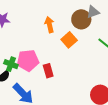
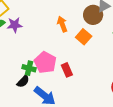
pink pentagon: (28, 60) -> (45, 62), turned -30

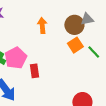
orange square: (84, 37) -> (75, 45), moved

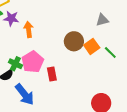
orange arrow: (42, 25) -> (29, 29), moved
brown circle: (74, 25) -> (74, 41), moved

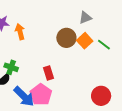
gray triangle: (102, 20) -> (85, 18), moved
pink pentagon: (33, 62) -> (41, 95), moved

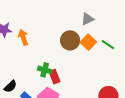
green cross: (11, 67) -> (45, 70), moved

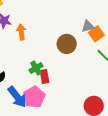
orange square: (88, 42) -> (96, 34), moved
green cross: (45, 70) -> (36, 68), turned 32

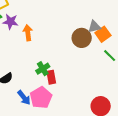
brown circle: (67, 44) -> (82, 38), moved
blue arrow: (17, 97) -> (24, 98), size x0.7

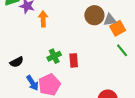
brown circle: (82, 38) -> (94, 15), moved
red rectangle: (51, 77) -> (74, 60), moved

